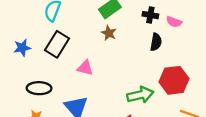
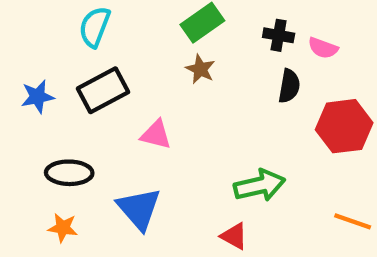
black rectangle: (57, 44) -> (103, 90), turned 30
red hexagon: (174, 80) -> (344, 126), moved

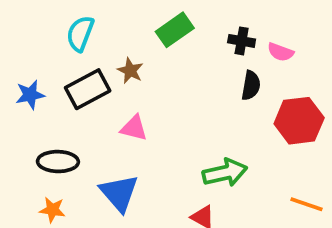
brown star: (200, 69) -> (130, 71), moved

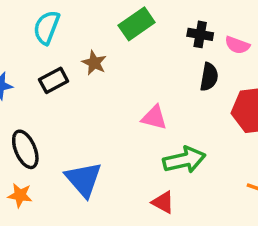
black rectangle: (88, 89) -> (54, 80), size x0.7
pink triangle: (134, 128) -> (154, 118), moved
black ellipse: (58, 162) -> (25, 149), turned 66

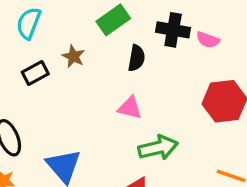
black cross: (200, 34) -> (173, 30), size x1.4
black semicircle: (209, 77) -> (136, 58), moved

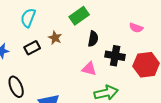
black cross: (173, 30) -> (115, 56), moved

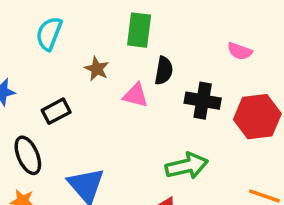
green rectangle: (79, 16) -> (139, 30), turned -48
black rectangle: (32, 48) -> (56, 111), moved
pink triangle: (89, 69) -> (136, 95), moved

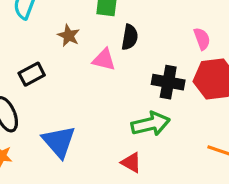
pink semicircle: (240, 51) -> (202, 39), moved, turned -130
black cross: (203, 101) -> (168, 82), moved

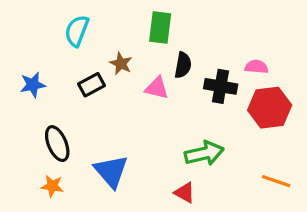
pink semicircle: (202, 39) -> (257, 67), turned -65
black rectangle: (32, 74) -> (91, 85), moved
black cross: (168, 82) -> (221, 86), moved

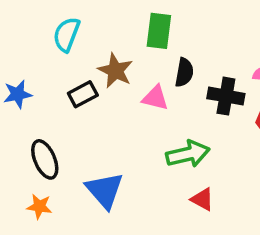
brown star: (121, 64) -> (115, 71), size x1.4
green arrow: (204, 153) -> (188, 154), moved
red triangle: (185, 193) -> (202, 199), moved

